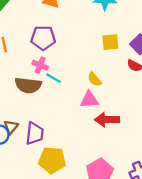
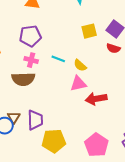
cyan line: (53, 78) -> (58, 59), moved

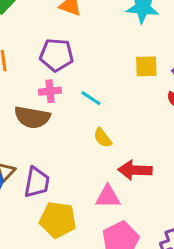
pink cross: (31, 60) -> (50, 91), turned -32
yellow semicircle: (80, 65) -> (103, 138), moved
pink triangle: (78, 84) -> (108, 197), moved

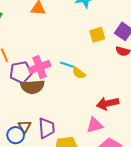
purple pentagon: (57, 55) -> (21, 72), moved
pink cross: (50, 91) -> (40, 67), size x1.5
yellow semicircle: (103, 138) -> (79, 73), moved

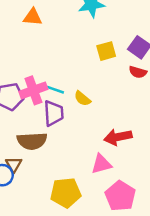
cyan line: (67, 65) -> (55, 90), moved
brown semicircle: (32, 87) -> (32, 141), moved
purple trapezoid: (46, 128) -> (54, 113), moved

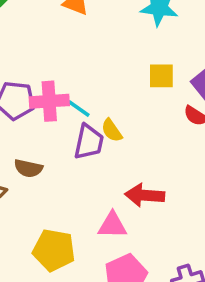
purple trapezoid: (54, 113) -> (89, 142), moved
brown semicircle: (32, 141) -> (28, 168), size x0.7

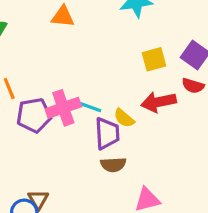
brown semicircle: (28, 168) -> (113, 165), moved
red arrow: (145, 195) -> (159, 102), moved

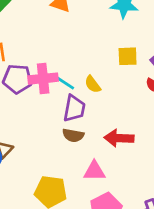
red arrow: (159, 102) -> (119, 138), moved
yellow semicircle: (124, 118) -> (93, 84), moved

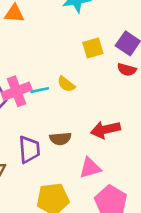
cyan line: (66, 83) -> (40, 90), turned -30
purple trapezoid: (74, 108) -> (29, 149), moved

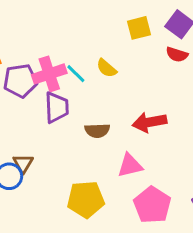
cyan line: (40, 90) -> (76, 74), turned 54
purple trapezoid: (29, 149) -> (57, 107), moved

